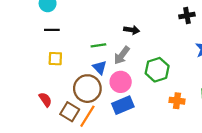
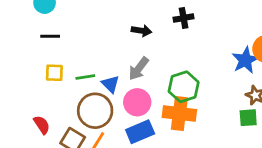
black cross: (187, 16) -> (184, 18), moved
black arrow: (132, 30) -> (141, 31), moved
green line: (98, 45) -> (85, 77), moved
orange cross: (177, 101) -> (179, 114), moved, size x1.6

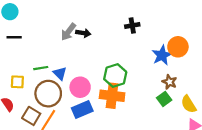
black cross: (184, 18) -> (132, 26), moved
gray arrow: (139, 69) -> (68, 32), moved
yellow square: (54, 73) -> (17, 82), moved
green square: (248, 118) -> (164, 99), turned -32

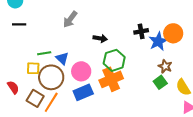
black cross: (132, 26) -> (141, 31), moved
black arrow: (83, 33) -> (100, 38), moved
yellow square: (17, 82) -> (33, 68), moved
orange cross: (112, 96) -> (111, 79), turned -30

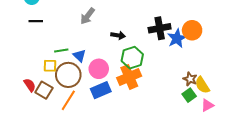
black cross: (141, 31) -> (160, 28), size x1.5
brown star: (165, 66) -> (190, 79), moved
green square: (160, 82) -> (189, 95), moved
brown square: (35, 98) -> (44, 90), moved

